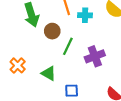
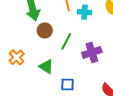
brown circle: (52, 31) -> (45, 30), moved

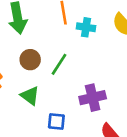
brown circle: (45, 30) -> (30, 60), moved
purple cross: (92, 52) -> (93, 98), moved

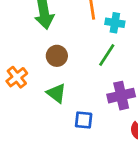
green line: (59, 64) -> (107, 55), moved

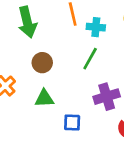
green triangle: (56, 93) -> (44, 98), turned -36

